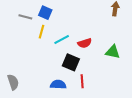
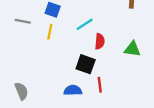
gray line: (25, 17) -> (23, 21), moved
cyan line: (62, 39) -> (85, 24), moved
red semicircle: (85, 43) -> (100, 41), turned -64

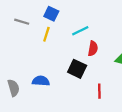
red line: (100, 85) -> (99, 91), moved
blue semicircle: (73, 90) -> (41, 81), moved

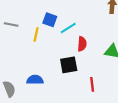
blue square: (51, 14) -> (50, 20), moved
black square: (77, 69) -> (69, 65), turned -30

